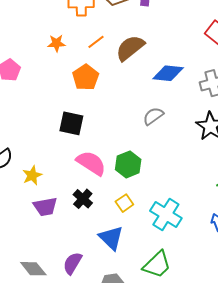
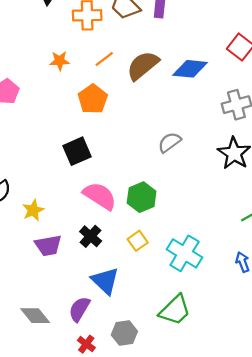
blue diamond: (168, 73) -> (190, 69), moved
black square: (71, 123) -> (77, 151), turned -35
blue triangle: (111, 238) -> (105, 281), moved

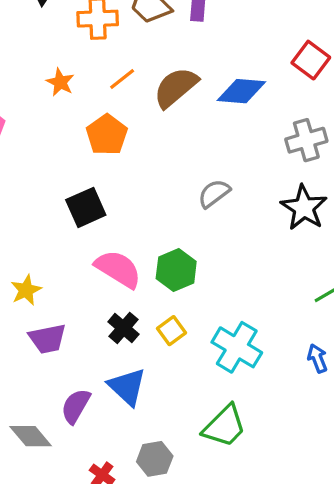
orange star: (60, 61) -> (60, 82), turned 30
black cross: (91, 236) -> (123, 328), moved
purple semicircle: (79, 309) -> (76, 406), moved

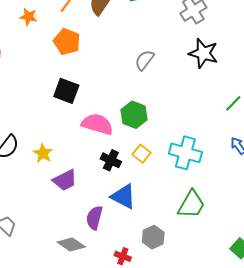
black square: (86, 207) -> (66, 91), turned -30

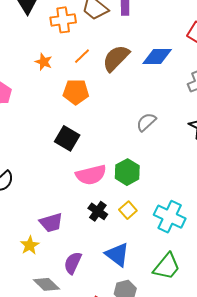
orange pentagon: (67, 42) -> (76, 92), turned -30
pink semicircle: (97, 124) -> (91, 175), turned 140
yellow star: (43, 153) -> (30, 245), moved
blue triangle: (123, 197) -> (117, 255), moved

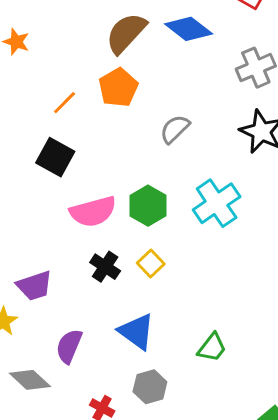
orange line: (82, 56) -> (65, 103), moved
blue diamond: (157, 57) -> (189, 29), turned 40
orange pentagon: (76, 92) -> (118, 88), moved, turned -30
cyan cross: (170, 217) -> (217, 203), moved, turned 32
green trapezoid: (167, 267) -> (212, 348), size x0.7

